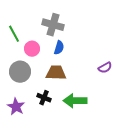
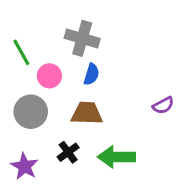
black cross: (44, 98) -> (68, 152), turned 32

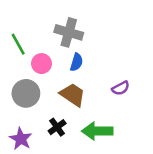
purple semicircle: (163, 105) -> (121, 88), moved
brown trapezoid: (87, 113) -> (73, 95), turned 32

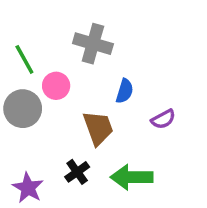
blue semicircle: (76, 62) -> (125, 91), moved
gray circle: (26, 93) -> (23, 109), moved
brown trapezoid: (73, 95) -> (98, 128), turned 36

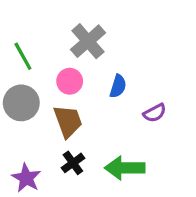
gray cross: (93, 44) -> (88, 41), turned 33
pink circle: (56, 86) -> (70, 81), moved
brown trapezoid: (98, 128) -> (68, 121), moved

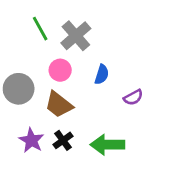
green line: (23, 56) -> (40, 29), moved
brown trapezoid: (68, 121) -> (59, 105), turned 148
purple star: (26, 178) -> (31, 140), moved

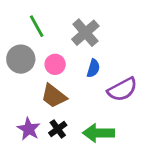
gray cross: (76, 36) -> (85, 33), moved
gray circle: (19, 89) -> (21, 59), moved
purple semicircle: (133, 97) -> (122, 89), size x1.6

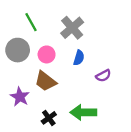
purple semicircle: (122, 89) -> (103, 76), size x0.6
purple star: (29, 129) -> (20, 97), moved
black cross: (58, 129) -> (49, 118), moved

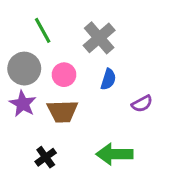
brown trapezoid: (45, 81) -> (62, 111), turned -40
purple star: (20, 97) -> (23, 104), moved
black cross: (49, 118) -> (46, 157), moved

